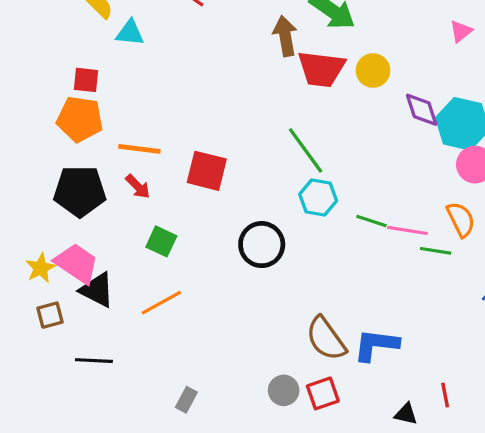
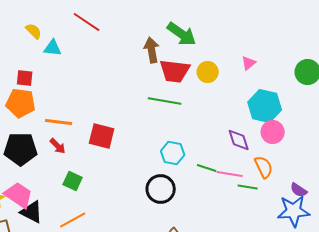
pink triangle: (461, 31) -> (249, 63), moved
purple diamond: (422, 110) -> (239, 140), moved
green line: (306, 150) -> (165, 101), moved, turned -44
black circle: (262, 245) -> (161, 189), moved

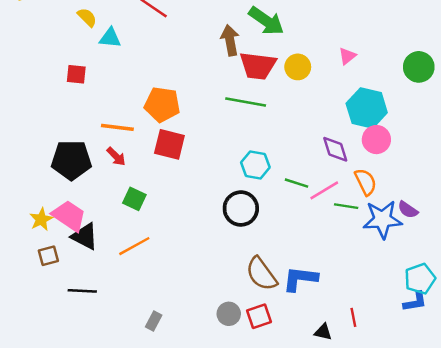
orange pentagon: (21, 103) -> (162, 104), moved
pink line: (230, 174) -> (324, 190), turned -40
blue star: (294, 211) -> (382, 219), moved

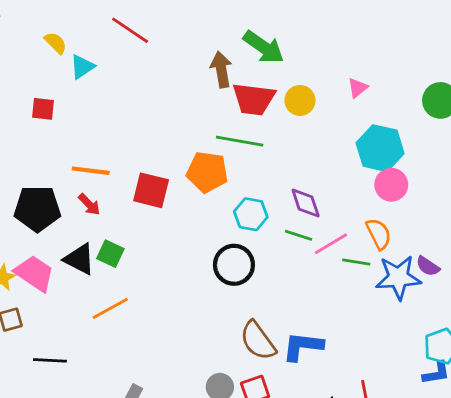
cyan triangle: (110, 38) -> (82, 67), turned -40
orange pentagon: (162, 104) -> (207, 172), moved
purple diamond: (335, 149) -> (306, 203), moved
black triangle: (85, 236) -> (79, 259), moved

